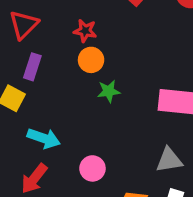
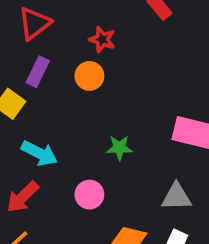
orange circle: (91, 60) -> (89, 76), moved
green star: (109, 91) -> (119, 148), moved

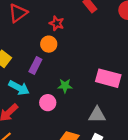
purple rectangle: (38, 72) -> (35, 66), moved
pink circle: (89, 195) -> (48, 103), moved

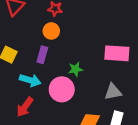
pink circle: (48, 103) -> (62, 89), size x1.5

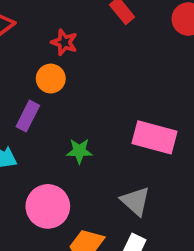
pink circle: (62, 89) -> (48, 206), moved
gray triangle: (113, 92) -> (135, 201), turned 42

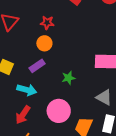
purple rectangle: (28, 116) -> (37, 66), turned 42

